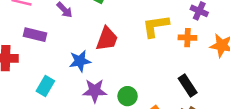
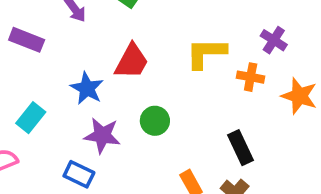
blue star: (80, 61) -> (87, 88), turned 30
green circle: (128, 96) -> (155, 121), moved

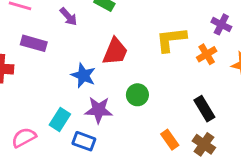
orange cross: (251, 77) -> (207, 54), turned -36
cyan rectangle: (31, 118) -> (60, 119), moved

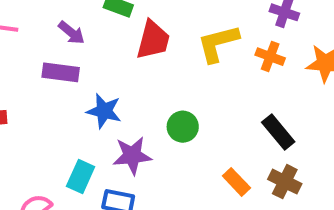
purple rectangle: (34, 43) -> (61, 72), moved
red trapezoid: (115, 52) -> (153, 40), moved
orange cross: (207, 54) -> (270, 57), turned -30

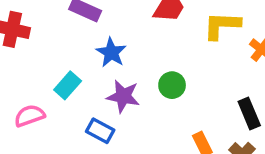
cyan rectangle: (81, 177) -> (68, 85), moved

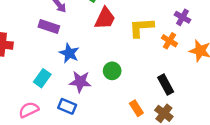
pink semicircle: (30, 116) -> (29, 110), moved

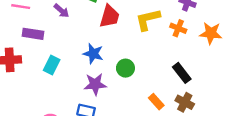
purple rectangle: (49, 26) -> (33, 34), moved
blue star: (69, 53) -> (93, 54), moved
cyan rectangle: (42, 78) -> (52, 65), moved

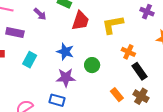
orange cross: (178, 28) -> (128, 52), moved

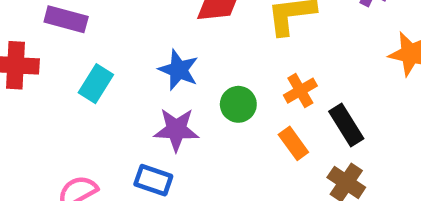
orange cross: (128, 52) -> (300, 91), moved, turned 32
orange rectangle: (117, 95) -> (293, 143), moved

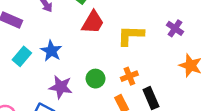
blue star: (179, 70) -> (51, 51), moved

